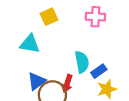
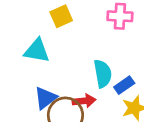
red arrow: (67, 84) -> (84, 101), turned -114

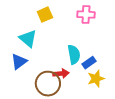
cyan triangle: (37, 51) -> (28, 39), turned 30
blue triangle: (45, 98) -> (19, 62), moved

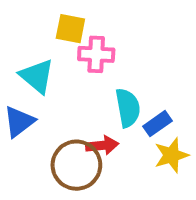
yellow square: (45, 15) -> (70, 29), turned 35
pink cross: (86, 15) -> (96, 54), moved

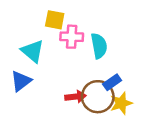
cyan semicircle: (128, 108) -> (99, 46), moved
brown circle: (76, 165) -> (98, 97), moved

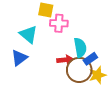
cyan semicircle: (99, 46) -> (80, 48), moved
red arrow: (76, 97) -> (65, 60), moved

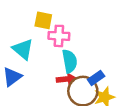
cyan semicircle: (80, 48) -> (70, 61), moved

